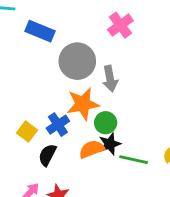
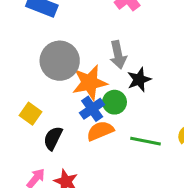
gray circle: (77, 61) -> (60, 61), moved
blue cross: (58, 125) -> (92, 109), moved
black star: (110, 144) -> (139, 80), moved

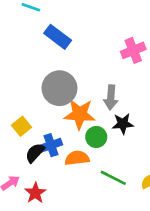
blue cross: (92, 109) -> (51, 145), moved

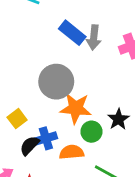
blue rectangle: (58, 37) -> (72, 33), moved
gray arrow: (111, 97) -> (94, 37), moved
black star: (123, 124) -> (118, 119), turned -30

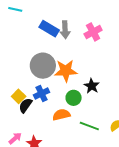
orange star: (76, 108) -> (66, 71), moved
blue cross: (46, 138) -> (42, 94), moved
black semicircle: (30, 146) -> (25, 105), moved

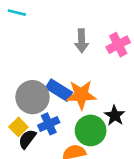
blue rectangle: (49, 29) -> (59, 90), moved
gray circle: (43, 66) -> (32, 97), moved
green circle: (74, 98) -> (91, 130), size x1.5

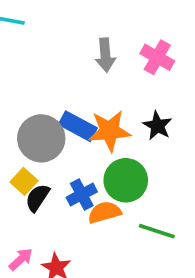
pink cross: (118, 45) -> (157, 57), turned -30
black star: (115, 115) -> (157, 126), moved
blue cross: (49, 124) -> (82, 195), moved

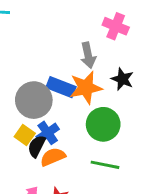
gray arrow: (105, 55) -> (88, 55), moved
blue cross: (82, 195) -> (48, 133), moved
orange semicircle: (104, 212) -> (53, 157), moved
green line: (157, 231) -> (105, 165), moved

